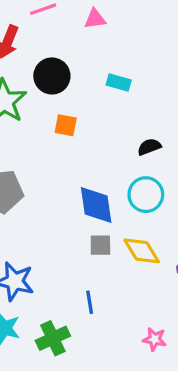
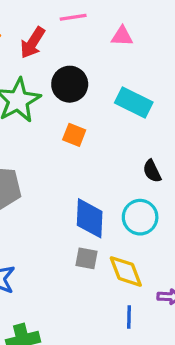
cyan rectangle: (119, 82) -> (134, 103), size x1.5
black semicircle: (149, 147) -> (152, 171), turned -105
blue line: (90, 302) -> (129, 317), moved

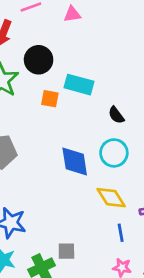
cyan rectangle: (134, 103) -> (79, 85), moved
gray square: (87, 258) -> (66, 251), moved

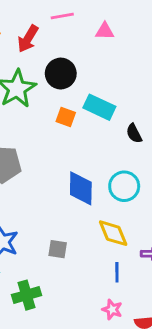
black semicircle: (116, 115) -> (134, 133), moved
gray square: (66, 251) -> (58, 249), moved

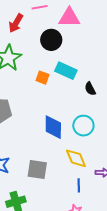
pink triangle: (105, 31) -> (69, 18), size x1.6
black circle: (61, 74) -> (51, 40), moved
gray square: (58, 249) -> (37, 170), size x1.5

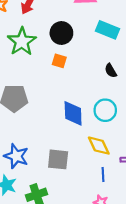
black circle: (51, 40) -> (61, 33), moved
cyan rectangle: (66, 71) -> (108, 30), moved

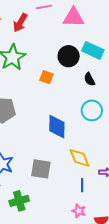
black circle: (61, 33) -> (69, 56), moved
black semicircle: (111, 71) -> (89, 79), moved
cyan circle: (105, 110) -> (92, 110), moved

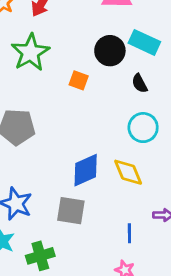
blue diamond: (57, 127) -> (86, 170), moved, turned 65
yellow diamond: (79, 158) -> (128, 172), moved

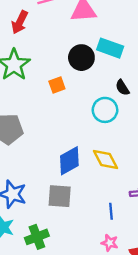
orange square: (79, 80) -> (57, 85), turned -35
black semicircle: (140, 83) -> (122, 88), moved
cyan circle: (143, 128) -> (105, 110), moved

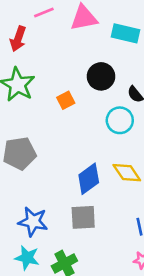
cyan rectangle: (110, 48) -> (125, 33), moved
black circle: (81, 58) -> (101, 76), moved

